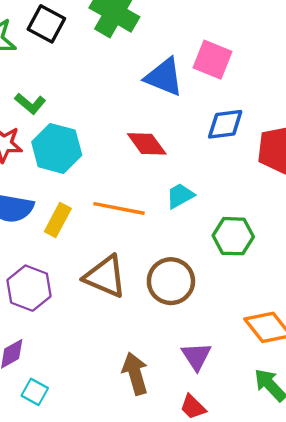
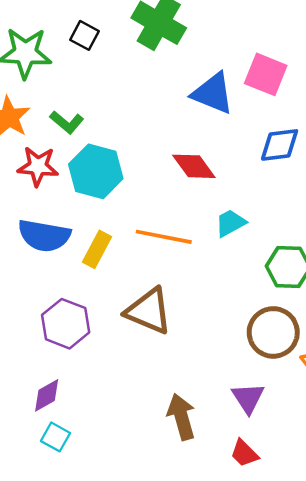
black square: (46, 24) -> (84, 35), size x0.7
brown circle: (171, 281) -> (273, 332), moved
cyan square: (35, 392) -> (55, 437), moved

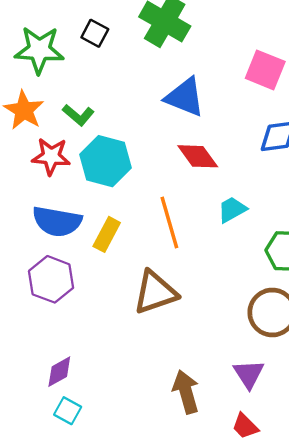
blue triangle: (213, 93) -> (185, 97), moved
orange line: (164, 237) -> (169, 223), turned 63
brown triangle: (149, 311) -> (155, 292), turned -42
purple hexagon: (66, 324) -> (51, 279), moved

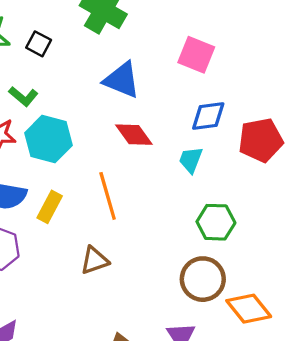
black square: (95, 33) -> (39, 44), moved
cyan trapezoid: (232, 210) -> (191, 160), moved, turned -40
brown triangle: (155, 292) -> (94, 260), size x0.7

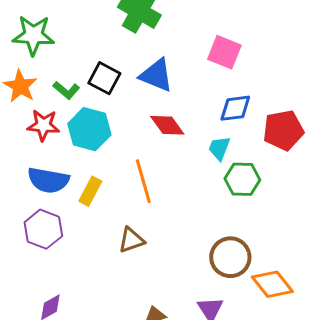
black square: (39, 44) -> (104, 78), moved, size x1.4
green hexagon: (216, 222) -> (242, 179), moved

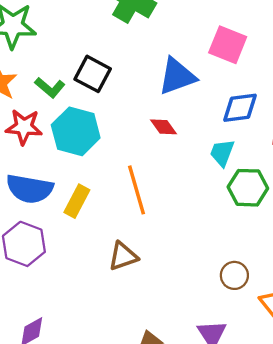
blue triangle: (156, 75) -> (177, 76), moved, turned -42
red diamond: (167, 125) -> (163, 127), size x0.7
brown circle: (230, 257) -> (234, 275), size x0.6

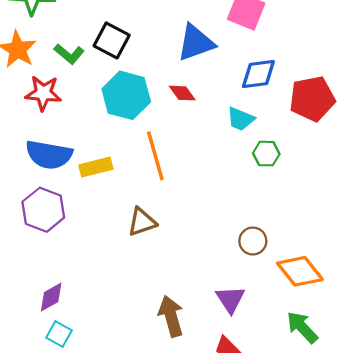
cyan hexagon: (76, 131) -> (126, 95), moved
cyan trapezoid: (222, 153) -> (241, 119), turned -88
green hexagon: (248, 188) -> (266, 154), size x0.7
yellow rectangle: (77, 201) -> (96, 167), turned 48

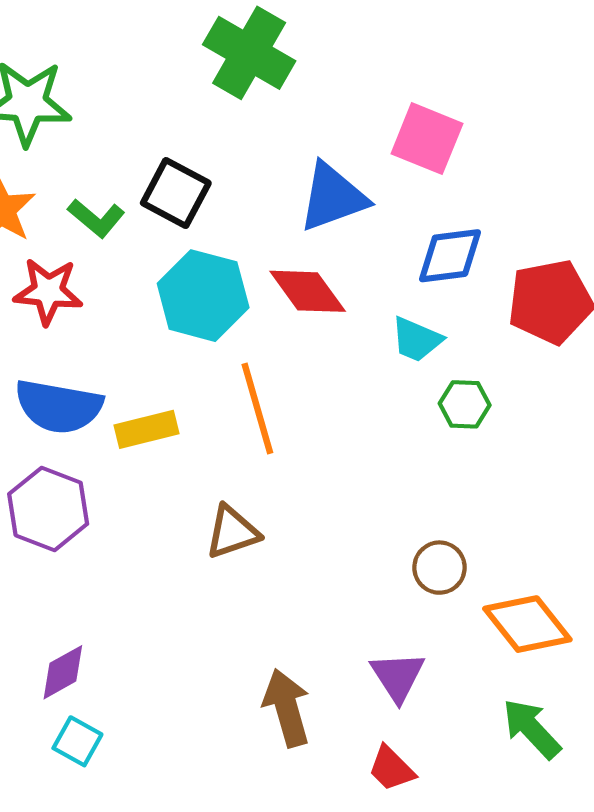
red diamond: (182, 93) -> (308, 291), size x1.5

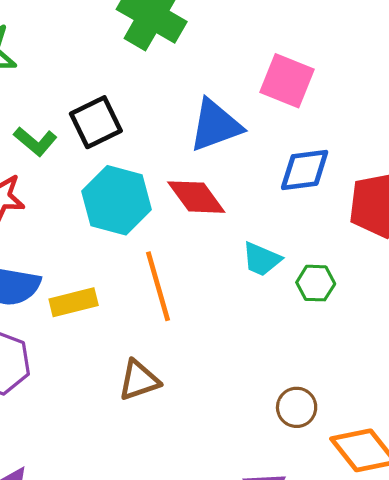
black square: (176, 193) -> (96, 122), turned 36
cyan trapezoid: (416, 339) -> (262, 259), moved

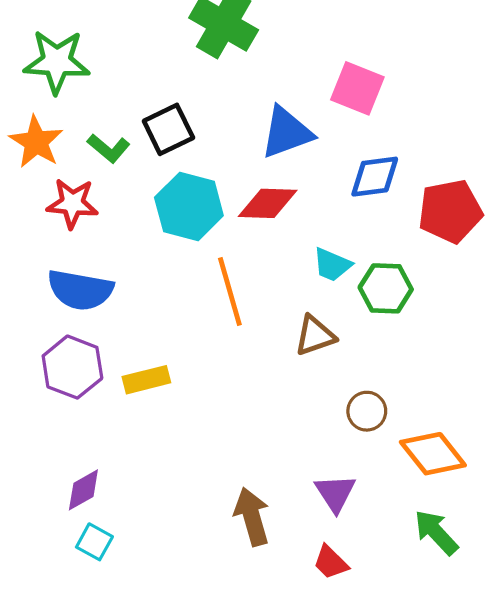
red diamond: (196, 197) -> (268, 203), turned -52
green hexagon: (316, 283) -> (386, 288), size x1.4
yellow rectangle: (74, 302) -> (146, 380), moved
brown triangle: (139, 380) -> (315, 336), moved

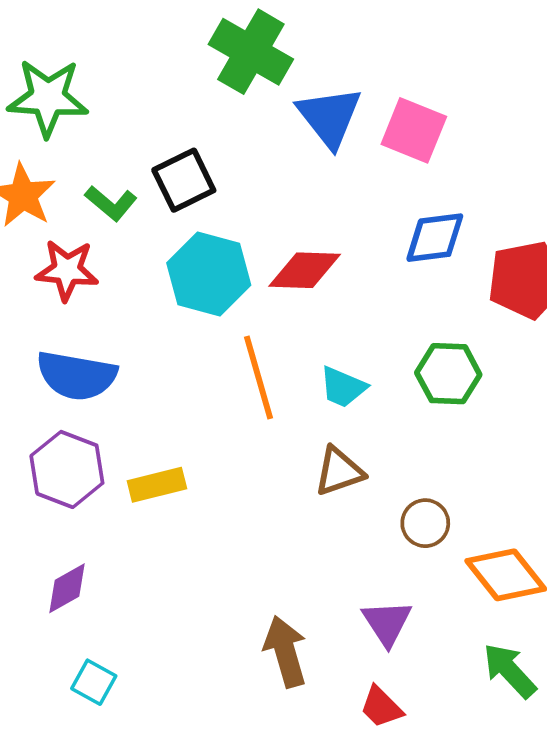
blue triangle: (287, 133) -> (329, 117), moved, turned -48
cyan trapezoid: (332, 265) -> (343, 387), moved
brown triangle: (315, 336) -> (339, 471), moved
purple diamond: (83, 490) -> (67, 588), moved

